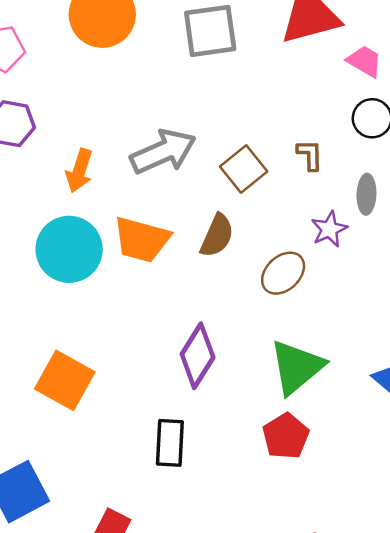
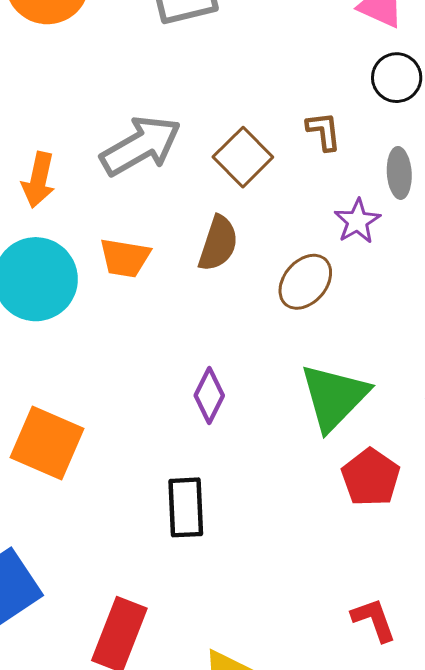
orange trapezoid: (142, 240) -> (125, 258), size x0.7
purple diamond: (198, 356) -> (209, 396), size x0.7
red pentagon: (286, 436) -> (371, 477), moved

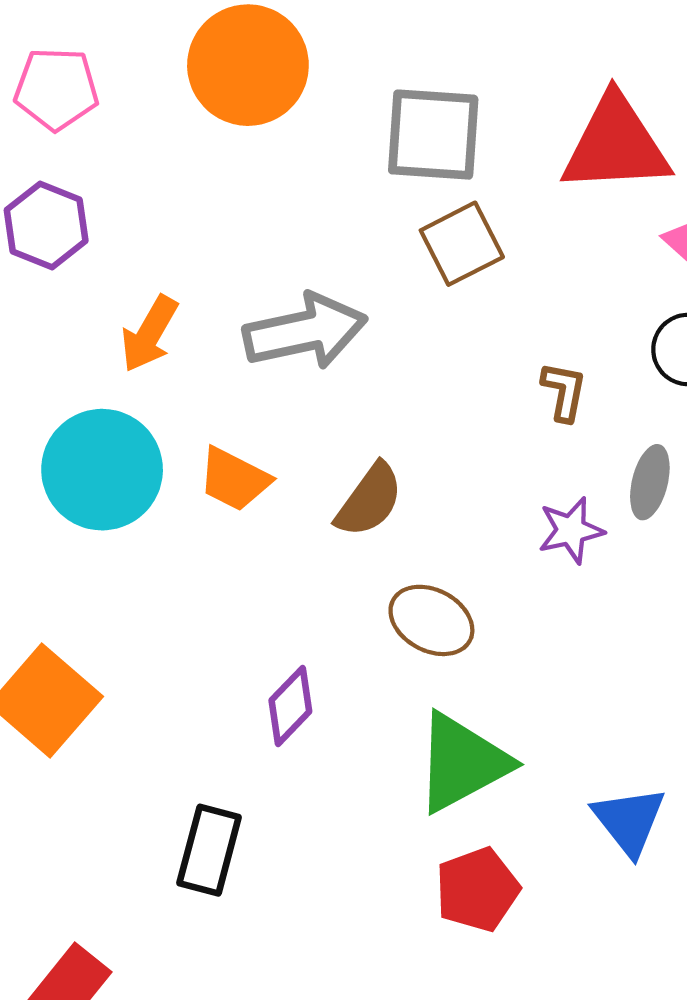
brown square: (243, 157) -> (462, 244), moved
brown ellipse: (305, 282) -> (431, 620), moved, turned 60

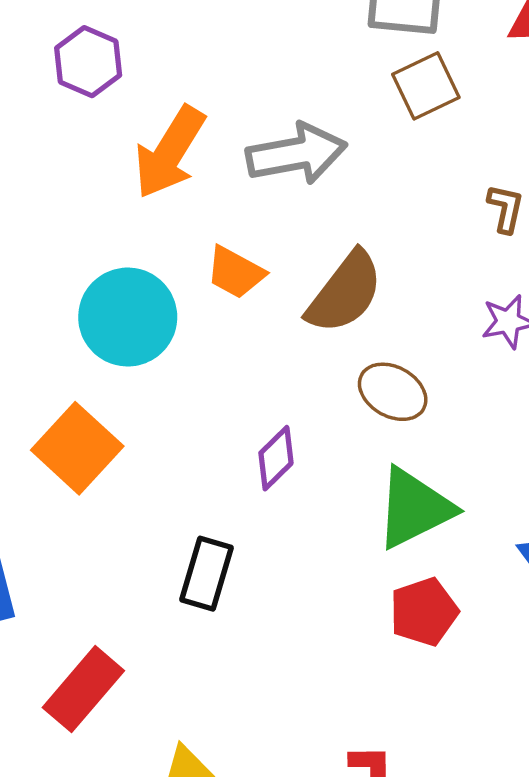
orange arrow: (149, 334) -> (170, 152), size x1.5
cyan circle: (102, 470) -> (128, 317), moved
brown semicircle: (369, 500) -> (345, 292), size x1.4

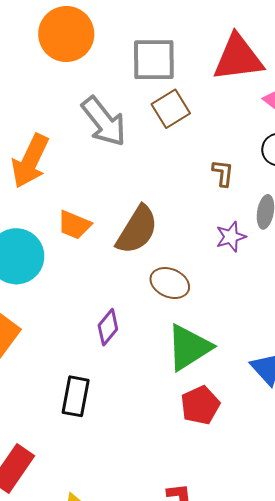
gray arrow: (296, 154) -> (104, 122), moved, turned 68

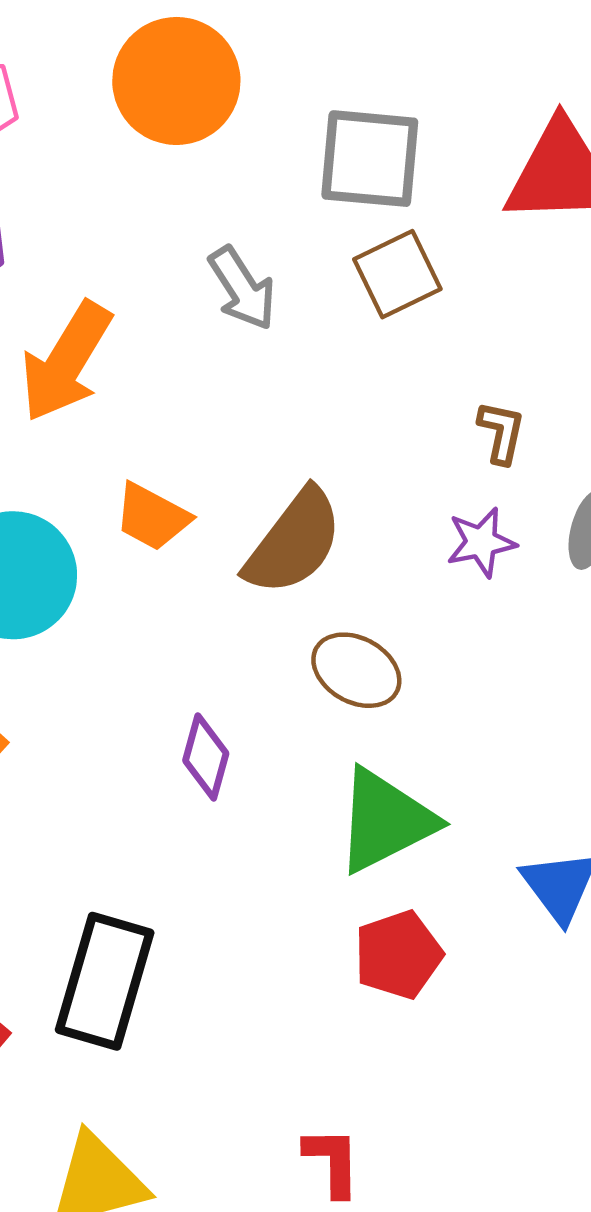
gray arrow: (104, 122) -> (242, 288), size x0.7
purple star: (231, 237) -> (481, 542), moved
purple diamond: (108, 327) -> (206, 757), turned -30
black rectangle: (76, 396) -> (105, 981), moved, size x1.4

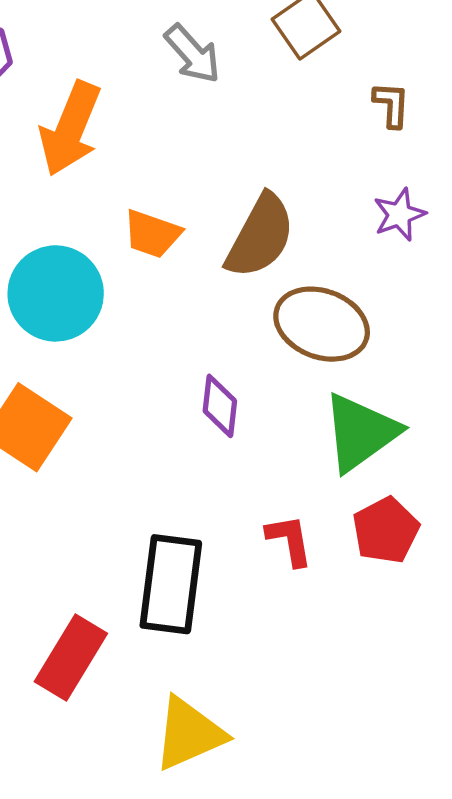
brown L-shape: (501, 432) -> (391, 105), moved
brown ellipse: (356, 670) -> (322, 324), size x1.4
red L-shape: (332, 1162) -> (290, 540), moved

